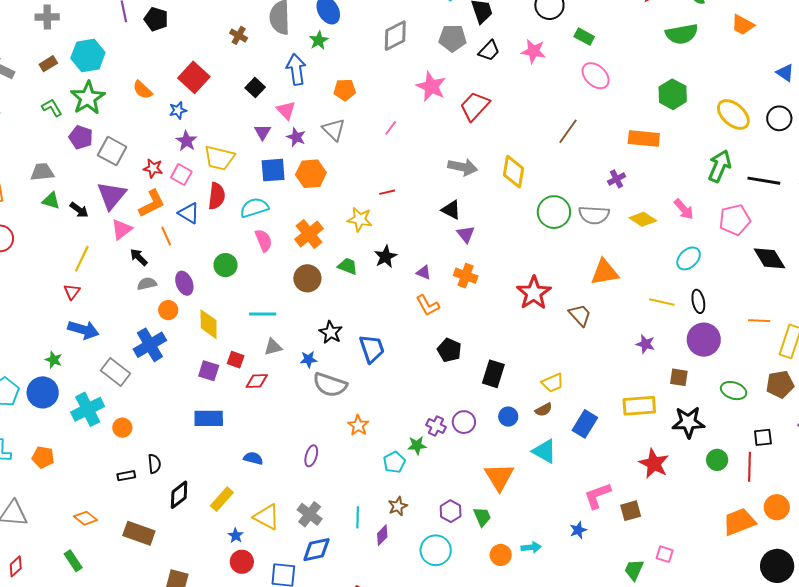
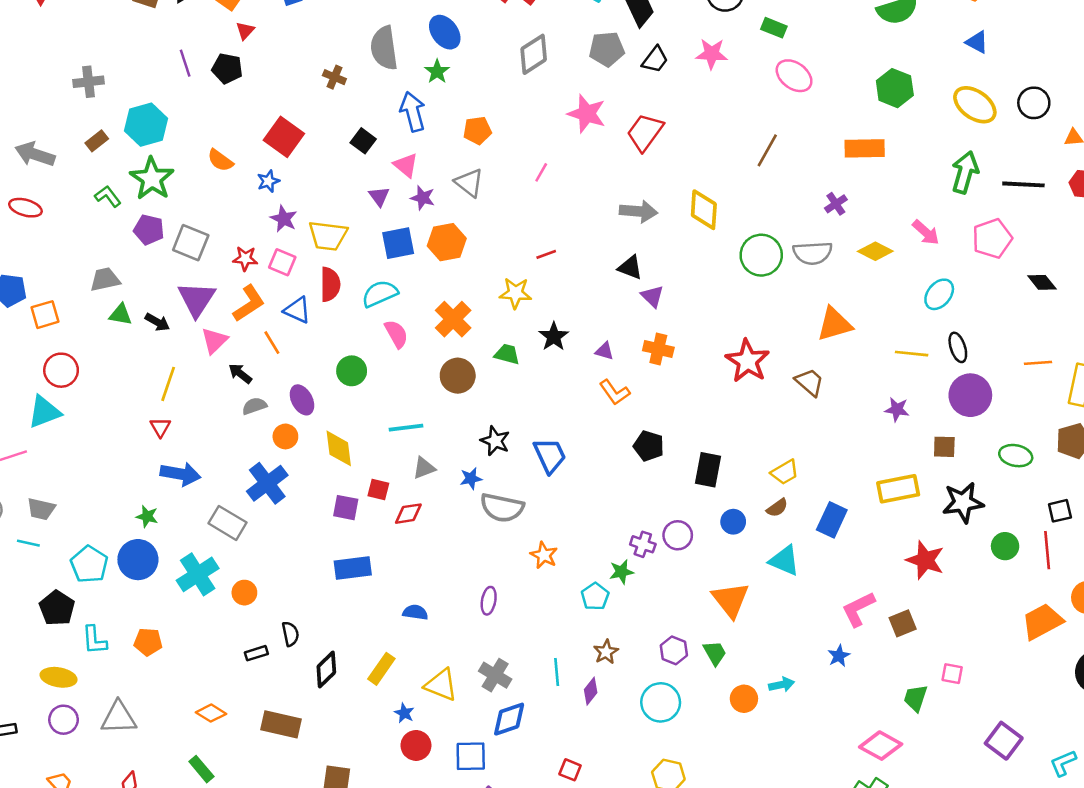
blue triangle: (785, 73) -> (977, 42), moved
black diamond: (769, 258) -> (1042, 282), size x0.7

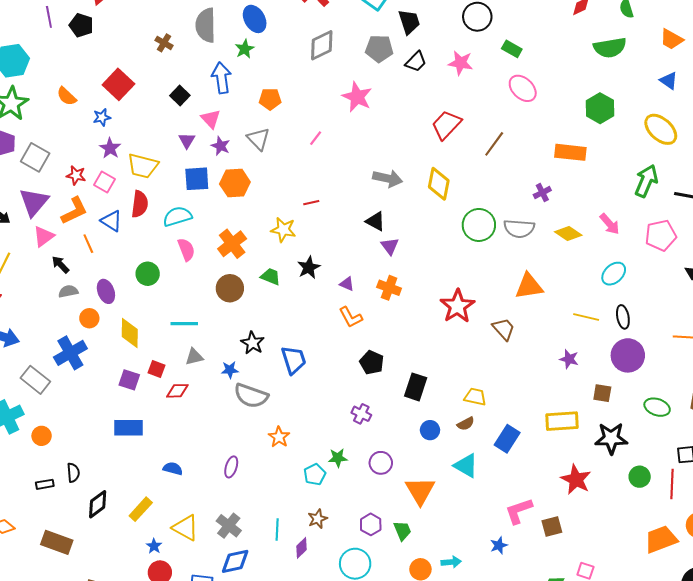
red trapezoid: (645, 132) -> (446, 125), moved
yellow trapezoid: (785, 472) -> (475, 397), turned -145
purple circle: (678, 535) -> (381, 463), moved
purple cross: (643, 544) -> (361, 414), moved

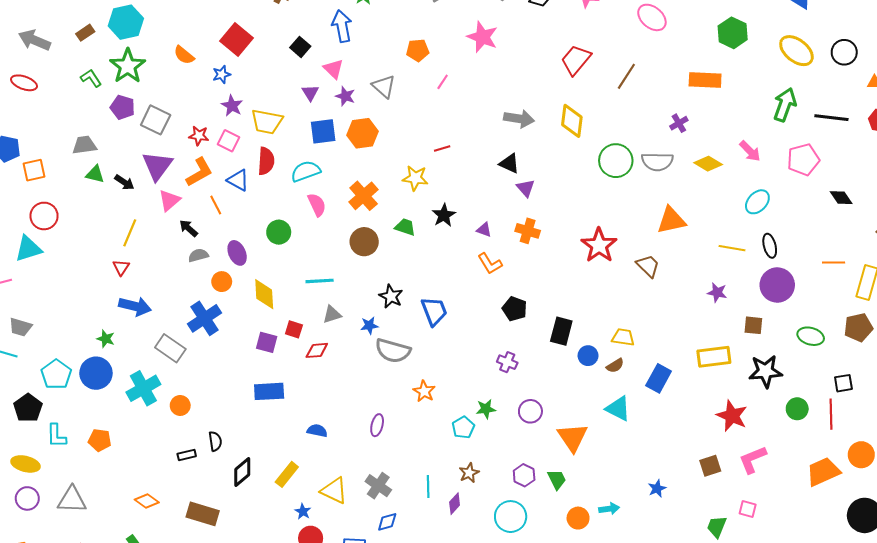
orange pentagon: (270, 99) -> (418, 50), moved
blue circle: (430, 430) -> (588, 356), moved
pink L-shape: (519, 511) -> (753, 459), moved
blue diamond: (235, 561) -> (387, 522), size x0.7

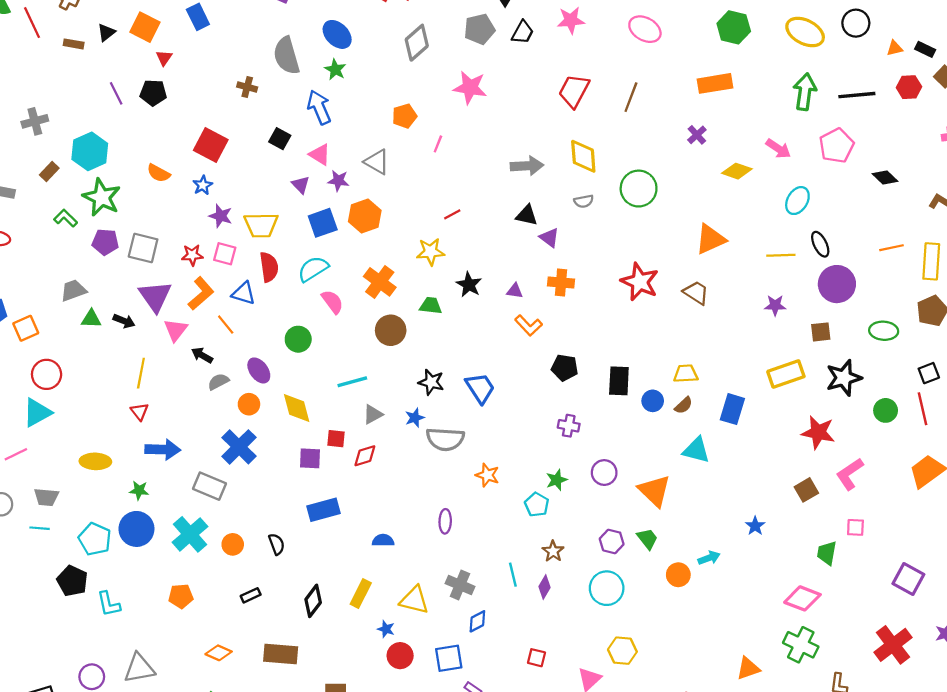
gray semicircle: (657, 162) -> (584, 201), moved, size x0.6
orange pentagon: (100, 440) -> (181, 596), moved
black semicircle: (215, 441) -> (277, 544), moved
yellow ellipse: (26, 464) -> (95, 461), moved

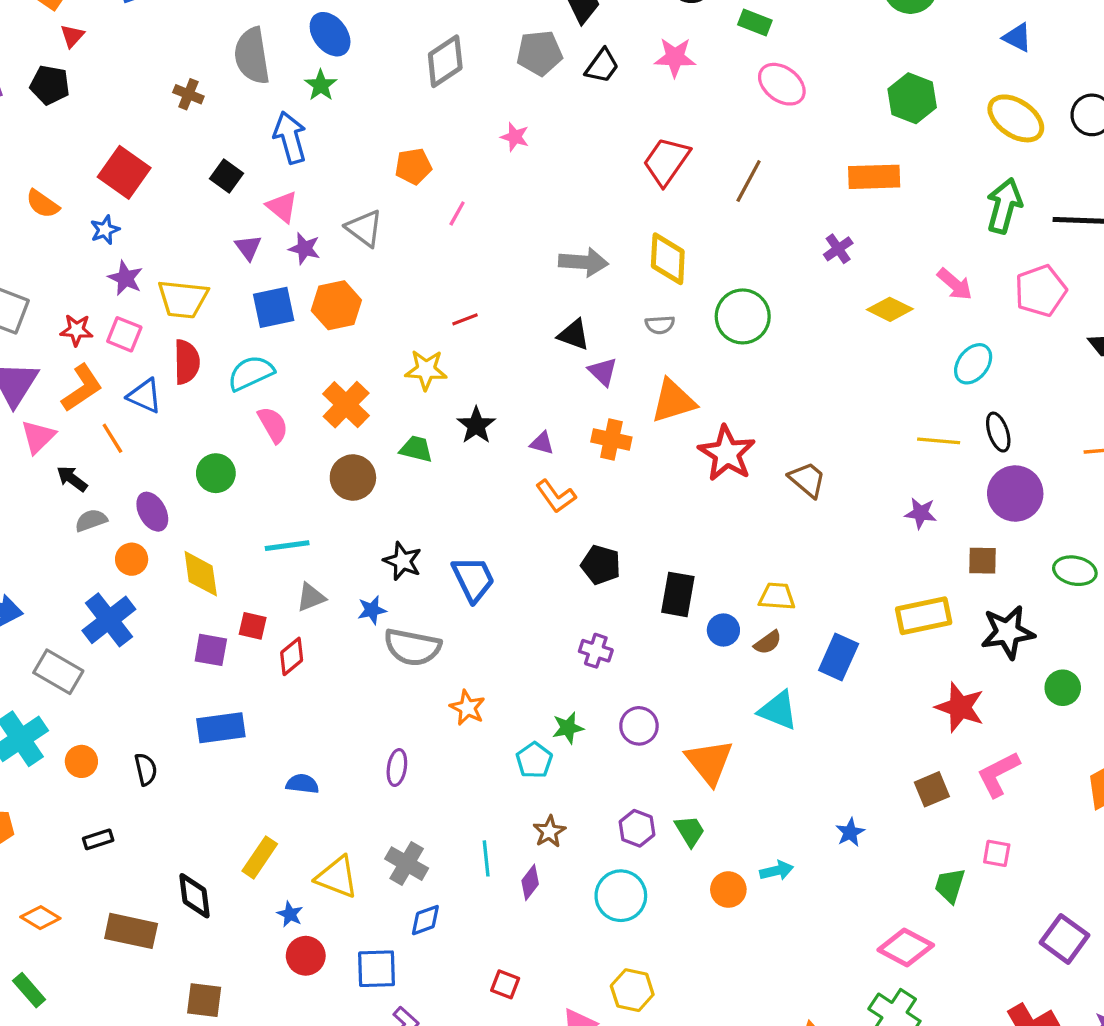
pink star: (470, 88) -> (515, 137), size x0.6
orange triangle: (711, 239) -> (673, 401), moved
red diamond: (365, 456) -> (292, 656), turned -30
black diamond: (313, 601) -> (195, 896), moved, turned -52

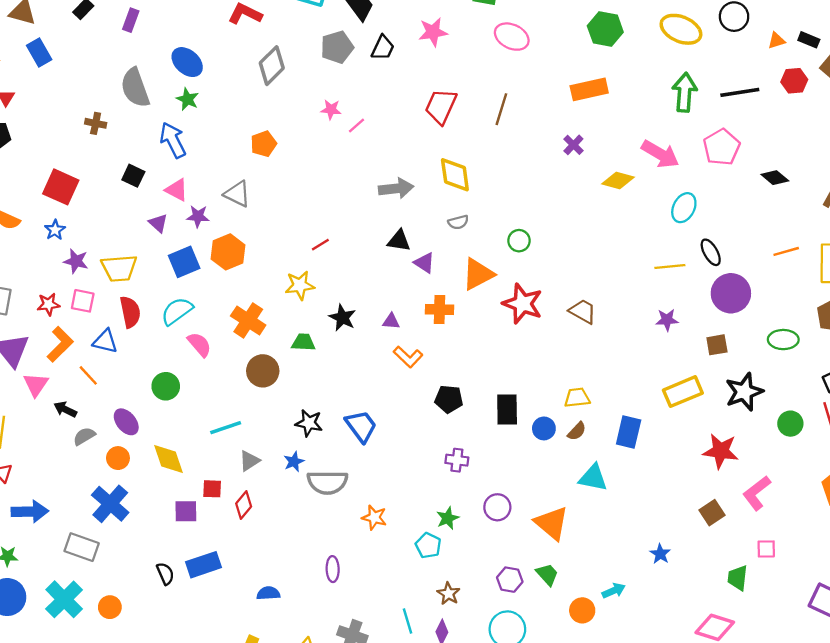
pink line: (457, 213) -> (356, 126), moved, turned 30
pink arrow: (955, 284) -> (660, 154), size x1.4
green circle: (743, 316) -> (519, 241), moved, size x0.6
black semicircle: (146, 769) -> (165, 574), moved

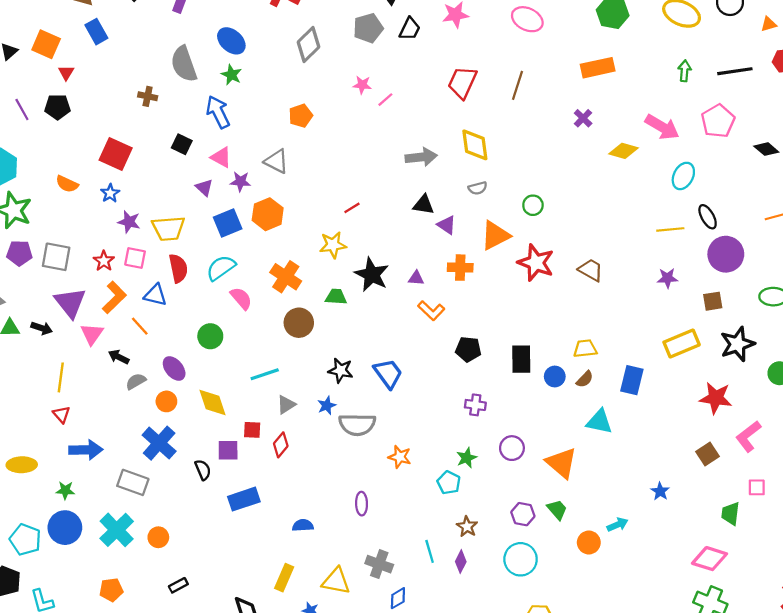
green arrow: (685, 92) -> (685, 71), size x0.6
red star: (48, 304) -> (104, 261), turned -30
black star: (342, 318) -> (372, 275), size x1.4
black semicircle: (165, 574) -> (203, 470), moved

